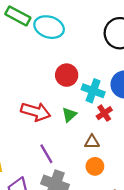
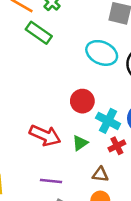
cyan ellipse: (49, 27) -> (102, 53), moved
purple line: (46, 154) -> (51, 181), turned -60

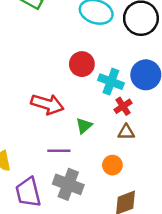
green triangle: (80, 143) -> (84, 126), moved
brown triangle: (100, 174) -> (126, 132), moved

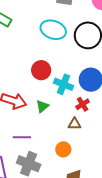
red cross: (123, 106) -> (83, 104), moved
green triangle: (84, 126) -> (42, 106), moved

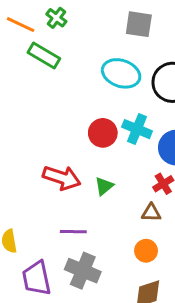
cyan cross: (63, 84) -> (137, 129), moved
orange circle: (63, 149) -> (146, 251), moved

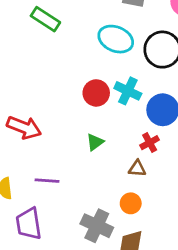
red arrow: (62, 178) -> (24, 128), moved
purple line: (73, 232) -> (47, 181), moved
gray cross: (83, 271) -> (97, 226), moved

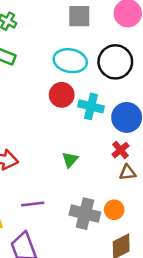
red circle: (96, 93) -> (62, 95), moved
brown triangle: (137, 169) -> (128, 173), moved
gray cross: (97, 226) -> (85, 214), moved

